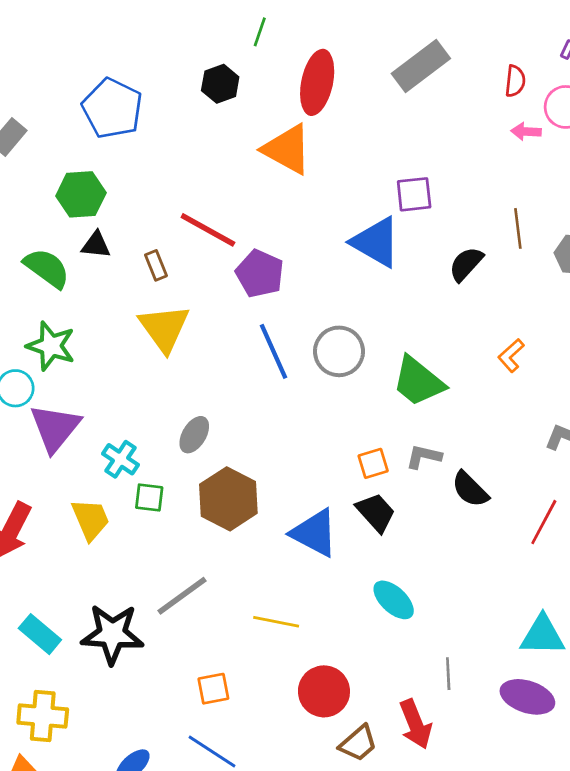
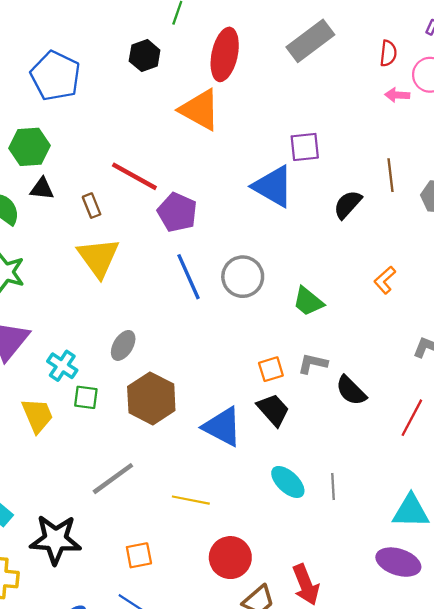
green trapezoid: (418, 381) -> (308, 301), size x0.7
black star: (112, 634) -> (55, 540), moved
gray line: (448, 674) -> (333, 486), moved

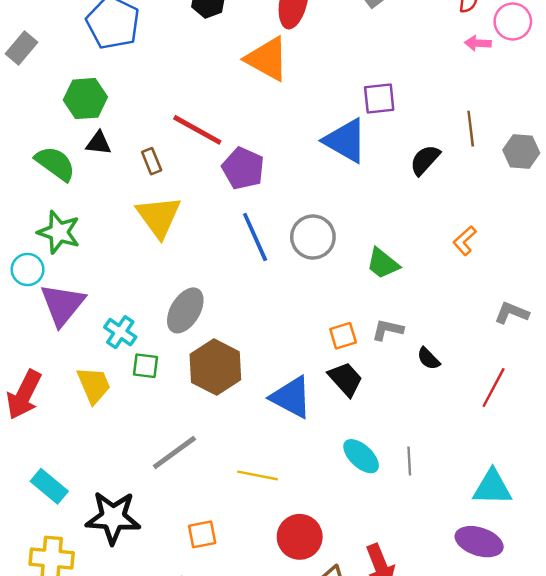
gray ellipse: (123, 345) -> (185, 310), size x1.4
black semicircle: (351, 391) -> (429, 359), size x0.7

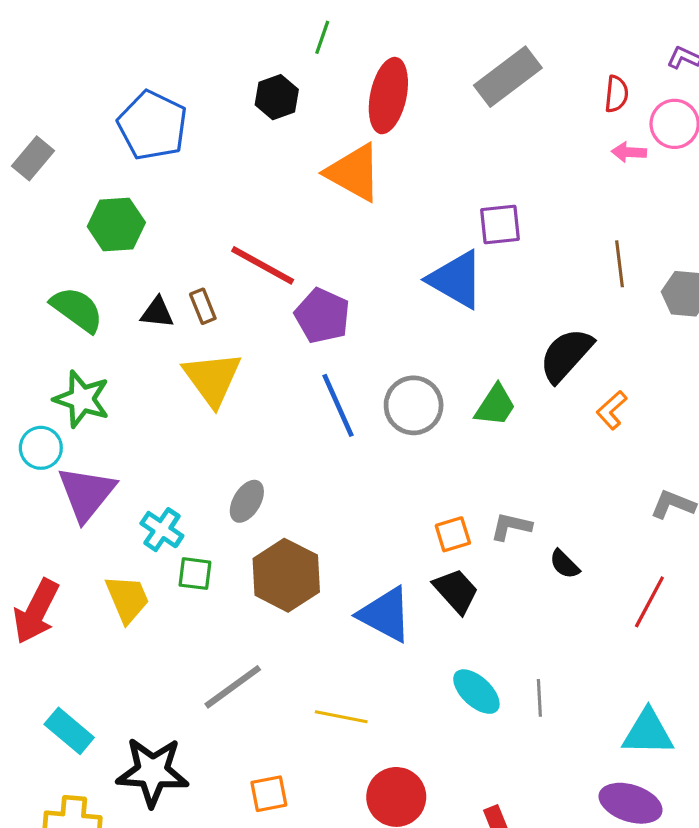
black triangle: (99, 143) -> (157, 313), moved
black semicircle: (425, 160) -> (566, 355), moved, size x1.4
green trapezoid: (383, 263) -> (495, 405), moved, turned -96
gray ellipse: (185, 310) -> (247, 501), size x0.7

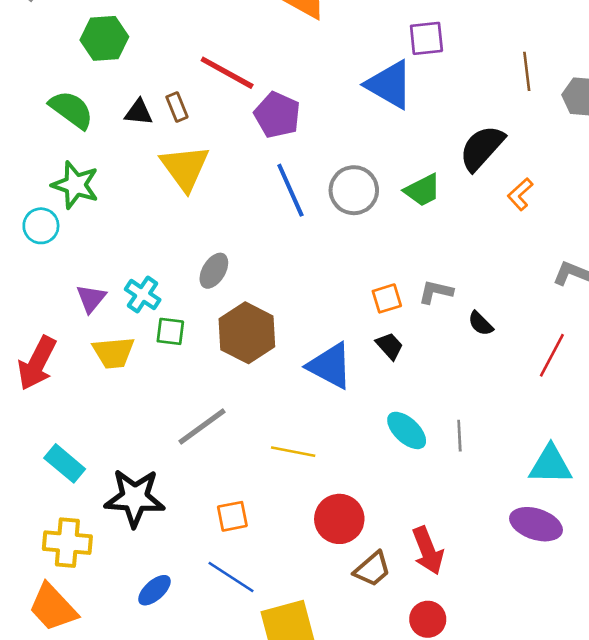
green trapezoid: (495, 405) -> (422, 190), turned 30
purple triangle: (86, 493) -> (91, 298), moved, size x0.6
black trapezoid: (456, 591) -> (389, 346), size x0.7
yellow trapezoid: (127, 599) -> (114, 353), turned 108

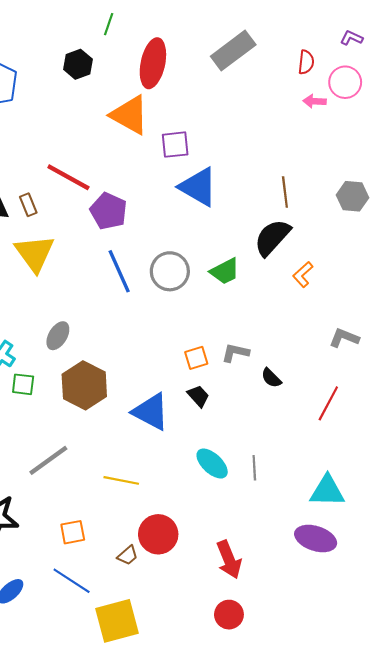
purple square: (426, 38) -> (175, 145), moved
brown line: (527, 71) -> (285, 192), moved
brown trapezoid: (372, 569) -> (128, 555), moved, size x0.7

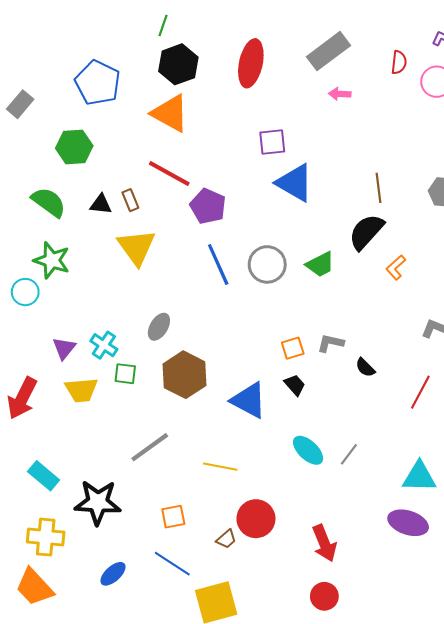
green line: (109, 24) -> (163, 26), moved
black hexagon: (78, 64) -> (178, 64), size x1.4
pink arrow: (315, 101) -> (340, 94), moved
orange triangle: (130, 115) -> (170, 113), moved
gray line: (254, 468) -> (349, 454), turned 40

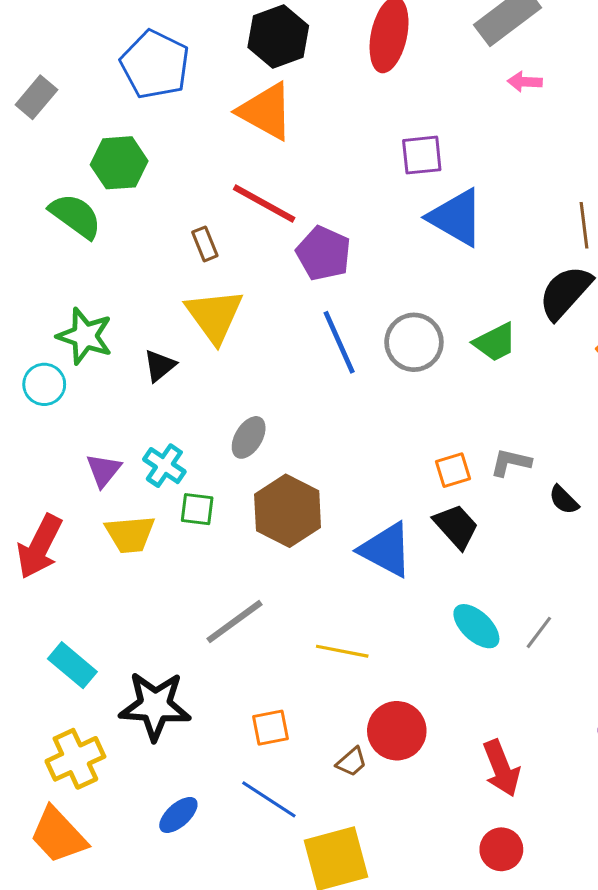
green semicircle: (49, 202) -> (75, 216), moved
black triangle: (101, 204) -> (160, 366), moved, turned -45
black trapezoid: (295, 385) -> (456, 526), size x1.4
yellow cross: (46, 537) -> (75, 759), turned -30

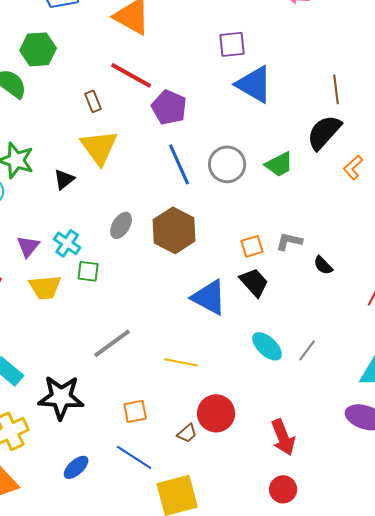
brown hexagon: (288, 511) -> (174, 230), moved

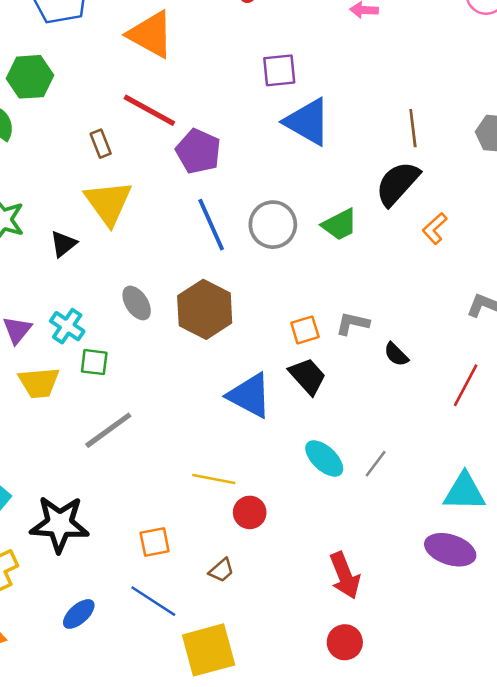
gray ellipse: (121, 225) -> (137, 303), turned -64
gray line: (112, 343) -> (108, 430), moved
red circle: (216, 413) -> (250, 512), moved, size x0.7

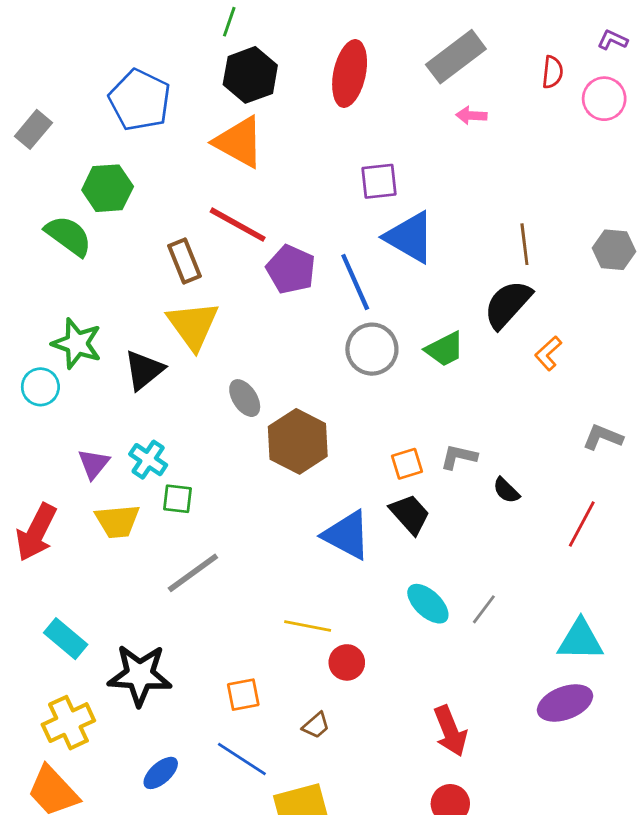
brown rectangle: (101, 144) -> (185, 261), size x1.4
blue line: (211, 225) -> (355, 282), moved
black triangle: (63, 244) -> (144, 370), size x1.4
gray ellipse: (137, 303) -> (245, 398), moved
purple ellipse: (450, 550) -> (565, 703), turned -39

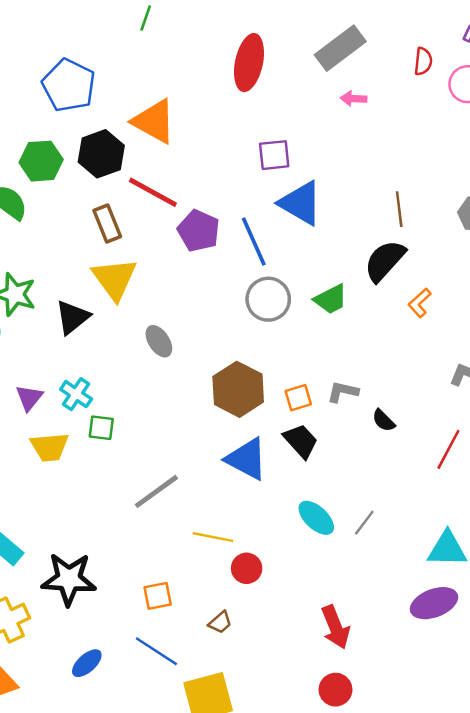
black hexagon: (250, 75) -> (101, 154), moved
brown hexagon: (298, 441) -> (238, 389), moved
gray line: (193, 573) -> (156, 491), moved

